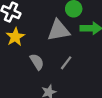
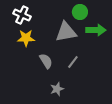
yellow star: (15, 37) -> (26, 38), turned 30

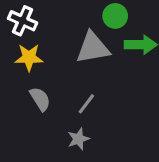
gray semicircle: (46, 61) -> (40, 99), moved
gray line: (73, 62) -> (86, 104), moved

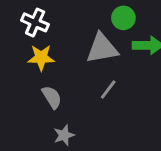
gray line: (86, 104) -> (108, 90), moved
gray star: (78, 139) -> (64, 135), moved

